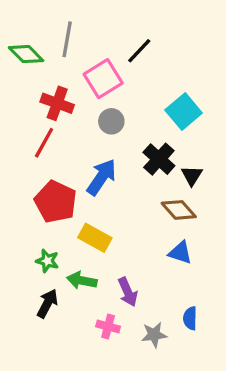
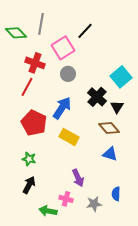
cyan square: (184, 111) -> (121, 77), moved
yellow rectangle: (95, 238) -> (69, 137), moved
green arrow: (82, 281) -> (48, 211), moved

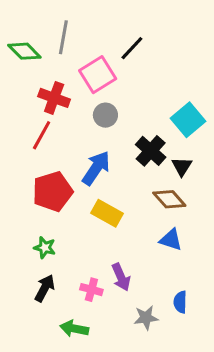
red pentagon: (34, 123) -> (52, 191), turned 30
pink cross: (66, 199) -> (91, 290), moved

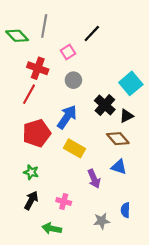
pink square: (98, 75) -> (68, 52), size x0.6
black triangle: (182, 166) -> (126, 116), turned 32
purple arrow: (121, 277) -> (94, 179), moved

